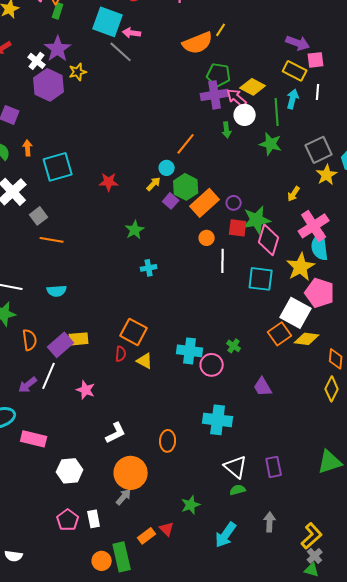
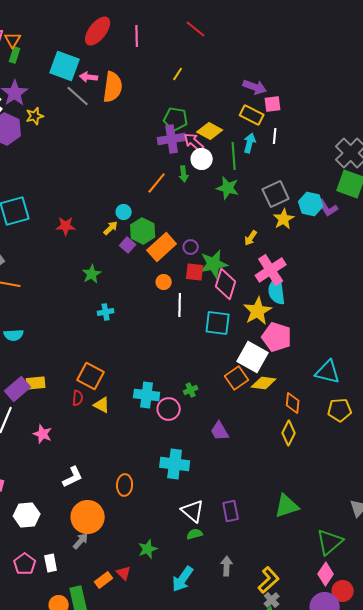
orange semicircle: (198, 43) -> (113, 87), moved, turned -60
orange line: (186, 144) -> (157, 183), moved
green cross: (234, 346) -> (191, 390), turned 32

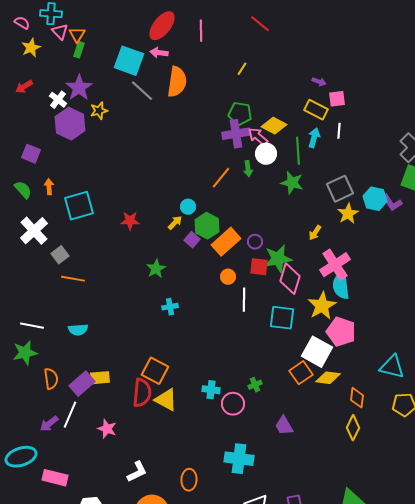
pink arrow: (89, 77) -> (159, 53), moved
purple arrow: (255, 87) -> (319, 82), size x0.6
cyan cross: (147, 395) -> (211, 390), size x0.7
red semicircle: (78, 398) -> (142, 393), size x1.8
yellow triangle: (102, 405) -> (166, 400), size x1.4

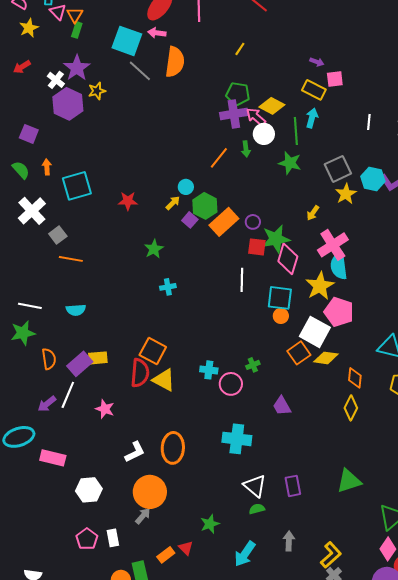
white line: (339, 131) -> (369, 122), moved
orange circle: (228, 277) -> (281, 316), moved
orange ellipse: (189, 480) -> (173, 448), moved, size x1.4

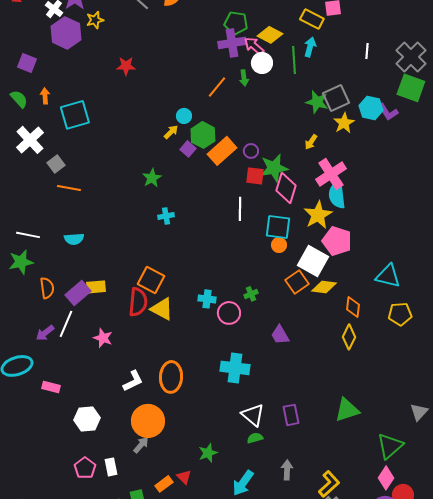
green star: (290, 163) -> (317, 102), moved
red star: (128, 201) -> (126, 66), moved
pink rectangle: (53, 458) -> (51, 387), size x0.7

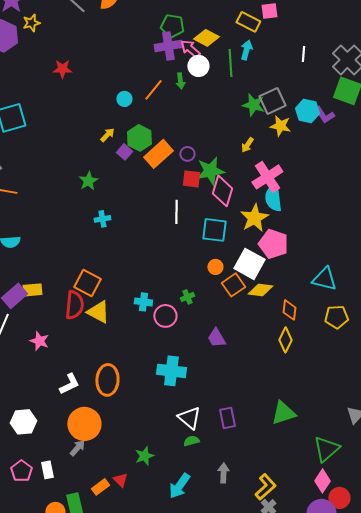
cyan circle: (184, 116) -> (124, 99), moved
yellow star: (344, 123) -> (280, 126), turned -30
orange circle: (279, 245) -> (215, 267), moved

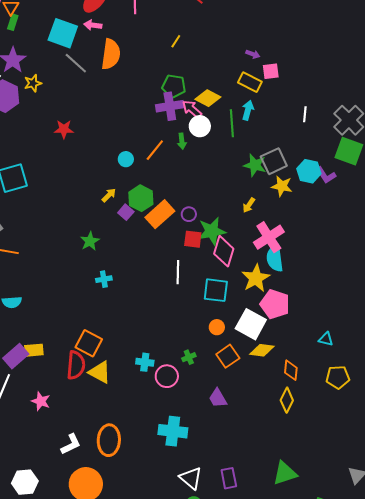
cyan triangle: (324, 279) -> (326, 339), size x0.6
orange square: (233, 285) -> (228, 356), moved

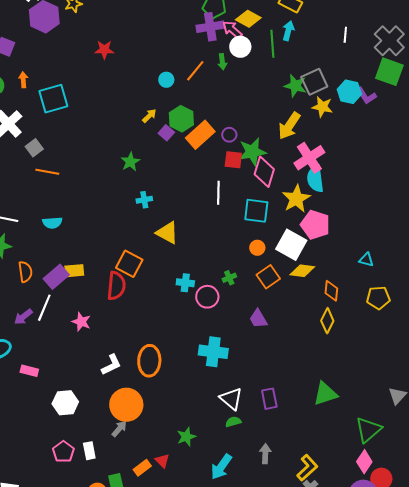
yellow arrow: (249, 205) -> (289, 126), size x1.8
yellow triangle: (100, 372) -> (167, 233), moved

